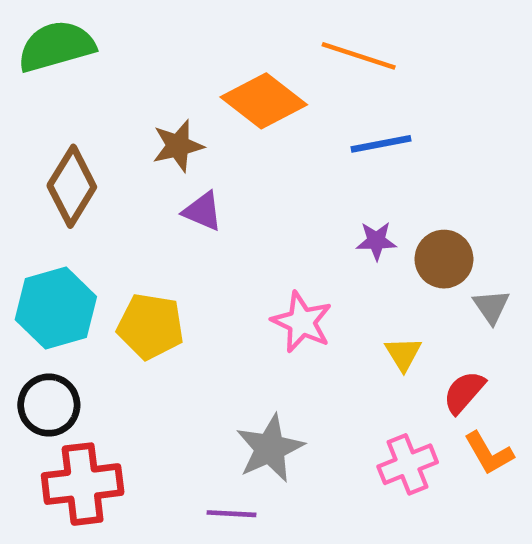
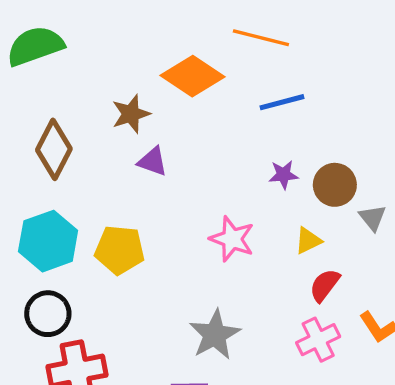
yellow triangle: (403, 354) -> (308, 241), moved, turned 40
red semicircle: (464, 392) -> (325, 285), moved

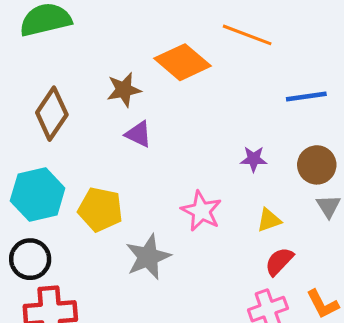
blue line: (282, 102) -> (306, 96), moved
brown circle: (335, 185) -> (317, 165), moved
gray star: (215, 335) -> (148, 257), moved

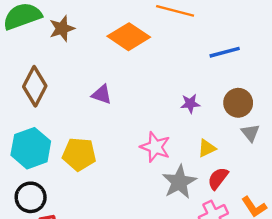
brown star: (124, 90) -> (62, 28), moved
gray star: (148, 257) -> (179, 182), moved

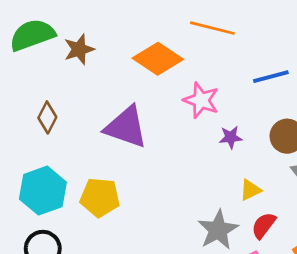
brown diamond: (35, 86) -> (47, 117), size x0.7
purple triangle: (102, 94) -> (126, 127), size x1.8
pink star: (155, 147) -> (201, 100), moved

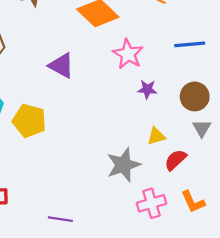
purple triangle: (126, 127) -> (61, 66), size x0.7
red semicircle: (264, 225) -> (175, 160), moved

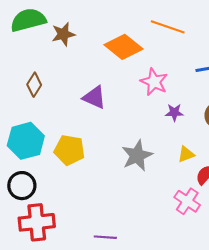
gray star: (123, 165) -> (137, 155), moved
pink cross: (152, 203) -> (187, 201), moved, turned -35

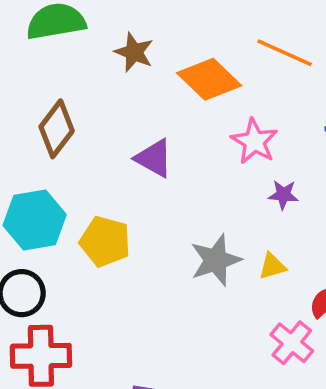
brown star: (63, 34) -> (134, 52), moved, turned 30
brown diamond: (34, 85) -> (57, 129), size x1.4
yellow triangle: (186, 154) -> (272, 266), moved

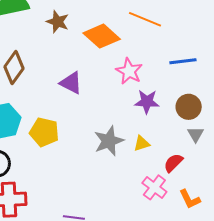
purple star: (283, 195) -> (147, 102), size x1.4

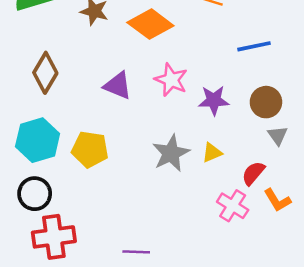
pink star: (129, 71) -> (171, 80), moved
orange L-shape: (190, 199) -> (277, 200), moved

